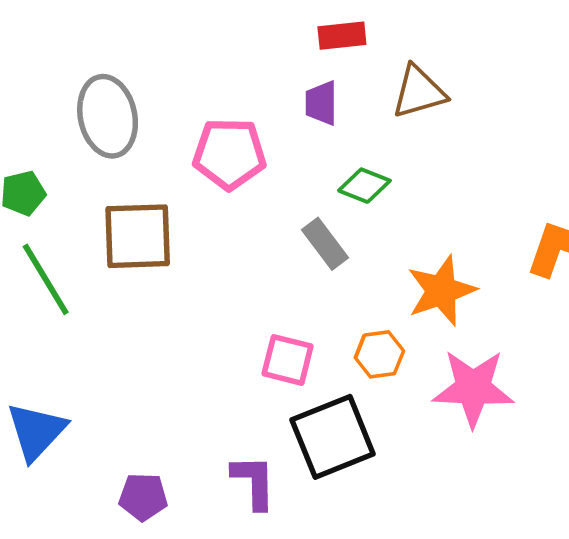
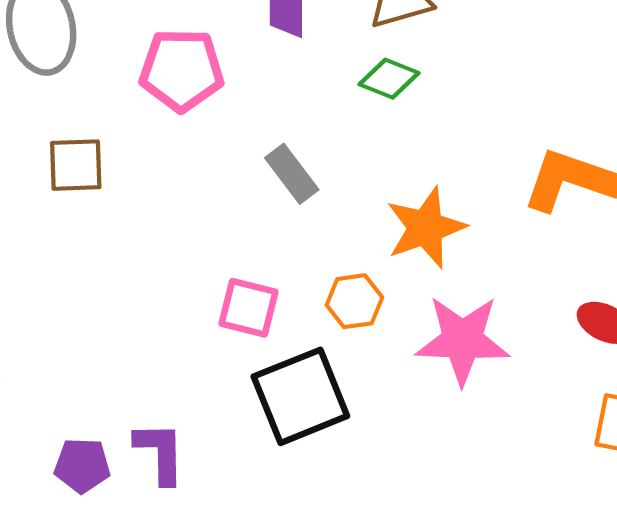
green diamond: (364, 186) -> (389, 79), moved
brown square: (138, 236) -> (76, 165), size x0.7
purple L-shape: (254, 482) -> (160, 452), moved

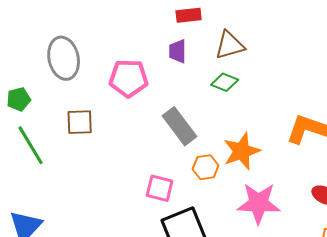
gray rectangle: (292, 174) -> (180, 126), size x1.4
orange hexagon: (354, 301) -> (206, 167), moved

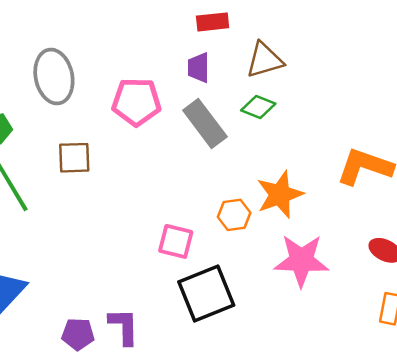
gray rectangle: (180, 126) -> (205, 123), moved

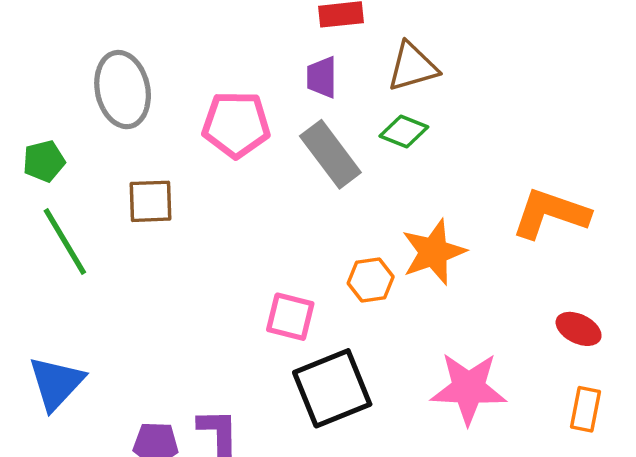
pink star: (301, 260) -> (468, 388), moved

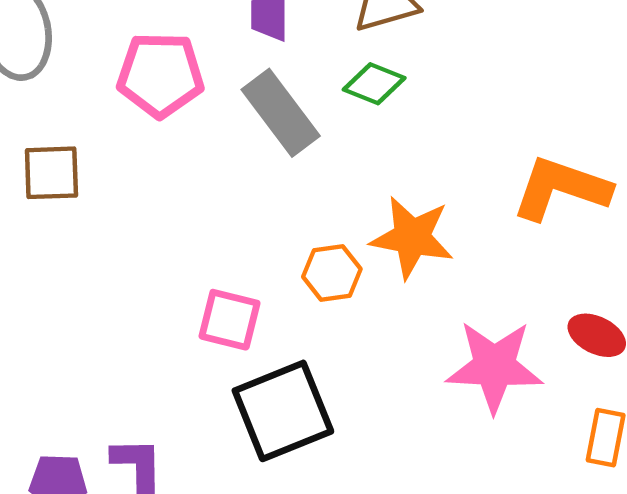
orange star: (434, 252) -> (412, 237), turned 30
pink star: (468, 388) -> (494, 366), moved

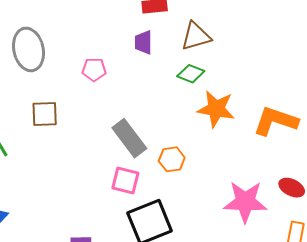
pink pentagon: (160, 75) -> (94, 70), size x0.6
gray rectangle: (281, 113) -> (129, 138), moved
orange star: (412, 237) -> (216, 109), moved

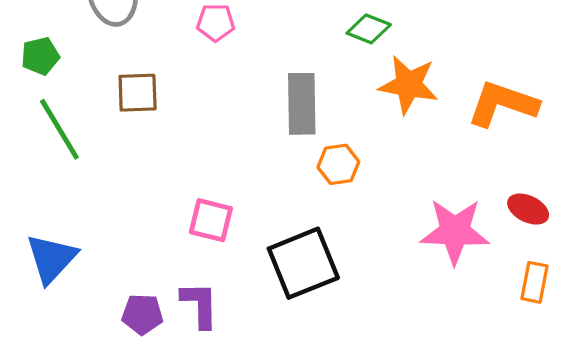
gray rectangle: (129, 138) -> (302, 104), moved, turned 36
pink square: (125, 181) -> (211, 220), moved

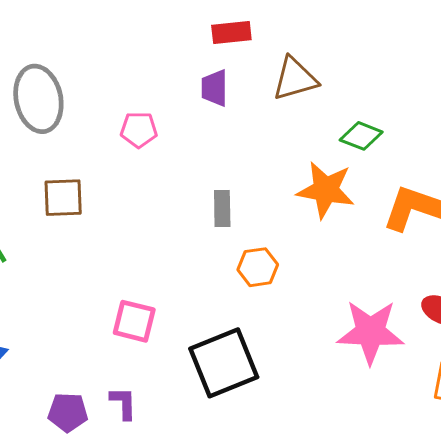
green diamond: (369, 29) -> (361, 136), moved
gray rectangle: (302, 104) -> (222, 208), size x0.6
purple L-shape: (200, 305) -> (123, 403), size x0.7

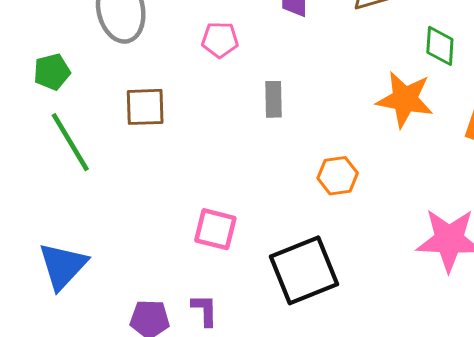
green diamond: (361, 136) -> (440, 46), turned 72
gray rectangle: (222, 208) -> (273, 99), moved

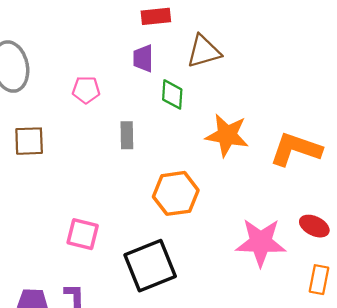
green diamond: (440, 46) -> (172, 94), moved
orange hexagon: (338, 176) -> (176, 193), size x1.5

